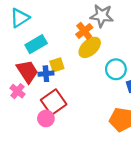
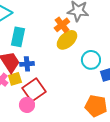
cyan rectangle: (36, 44) -> (18, 37), turned -48
yellow square: (57, 65) -> (15, 79), moved

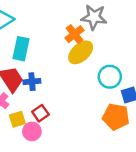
yellow square: (15, 79) -> (17, 119), moved
red square: (34, 90) -> (40, 113), size x0.6
orange pentagon: (96, 106) -> (116, 117), moved

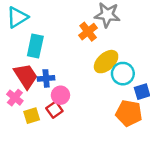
yellow ellipse: (81, 52) -> (106, 62), moved
pink circle: (32, 131) -> (60, 95), moved

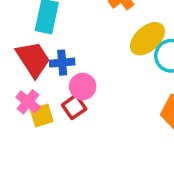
pink cross: (15, 98) -> (28, 102), moved

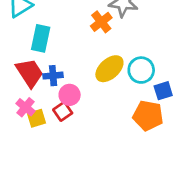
yellow ellipse: (147, 39) -> (109, 69), moved

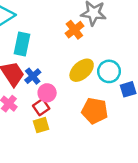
blue cross: (53, 76) -> (33, 76), turned -35
orange pentagon: (148, 116) -> (95, 111), moved
yellow square: (36, 118) -> (41, 125), moved

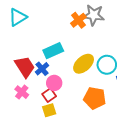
orange cross: (74, 30) -> (78, 20), moved
cyan rectangle: (22, 44) -> (53, 51), moved, turned 54

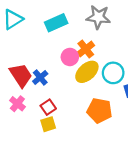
orange cross: (78, 20) -> (86, 49), moved
cyan rectangle: (53, 51) -> (56, 23), moved
pink circle: (54, 83) -> (70, 57), moved

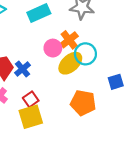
cyan circle: (113, 73) -> (85, 54), moved
yellow square: (48, 124) -> (31, 117), size x1.5

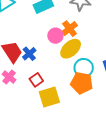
cyan circle: (85, 54) -> (84, 68), moved
yellow square: (31, 117) -> (49, 97), moved

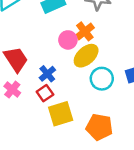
blue cross: (29, 54) -> (47, 74), moved
orange pentagon: (82, 83) -> (99, 127), moved

